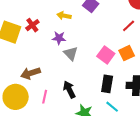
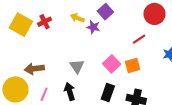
purple star: (59, 38) -> (93, 27), moved
gray triangle: (71, 53) -> (77, 66), moved

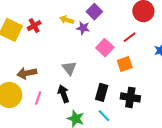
pink square: (112, 64) -> (105, 48), moved

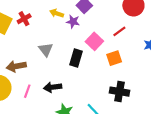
gray triangle: (69, 68) -> (46, 50), moved
black rectangle: (102, 92) -> (76, 58), moved
black arrow: (63, 94) -> (53, 87), turned -78

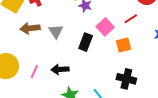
brown arrow: (16, 66) -> (30, 28), moved

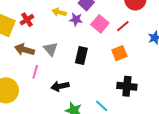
pink square: (105, 27) -> (100, 24), moved
brown arrow: (30, 28) -> (25, 50), turned 30
pink line: (34, 72) -> (35, 72), moved

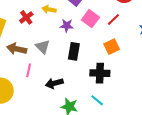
purple star: (76, 19) -> (67, 26), moved
red cross: (27, 20) -> (26, 17), moved
black cross: (127, 86) -> (100, 73), moved

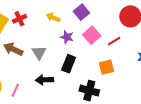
red cross: (26, 17) -> (19, 19), moved
pink line: (29, 70) -> (15, 90), moved
black arrow: (54, 83) -> (44, 80), moved

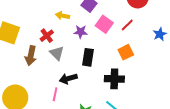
red cross: (19, 19) -> (47, 36), moved
brown arrow: (13, 49) -> (31, 56), turned -90
pink line: (15, 90) -> (55, 94), moved

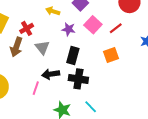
red cross: (47, 36) -> (27, 28), moved
black cross: (114, 79) -> (78, 79), moved

